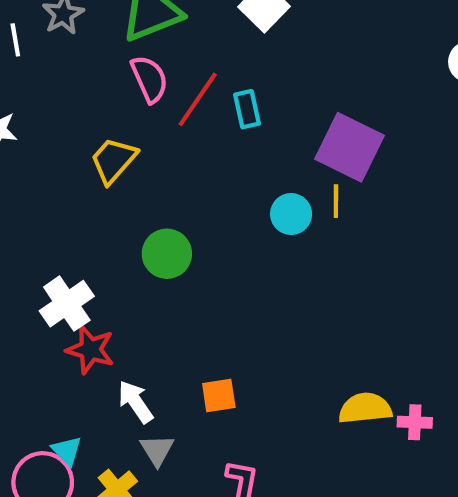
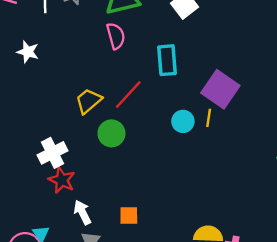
red line: (198, 99) -> (128, 95), moved
cyan rectangle: (247, 109) -> (167, 60), size x1.5
yellow trapezoid: (113, 160) -> (88, 101), moved

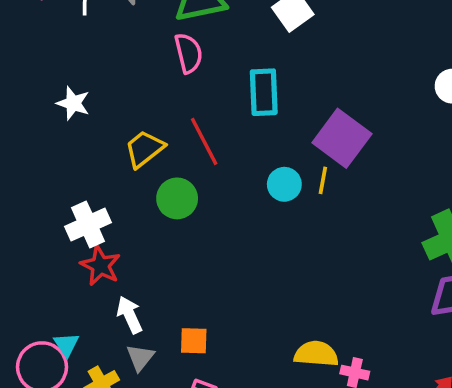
white star: (28, 52) -> (73, 103), moved
red line: (128, 95) -> (204, 141), turned -72
orange square: (129, 216) -> (194, 341), moved

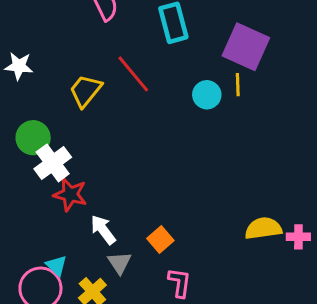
green circle: (177, 198) -> (33, 138), moved
orange square: (194, 341) -> (160, 240), turned -30

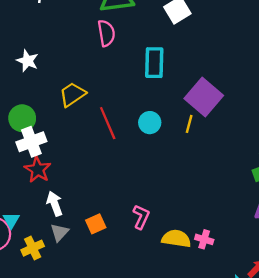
red line: (133, 74) -> (108, 123), moved
cyan circle: (207, 95) -> (150, 123), moved
pink cross: (298, 237) -> (204, 239), moved
pink L-shape: (180, 283) -> (141, 217), moved

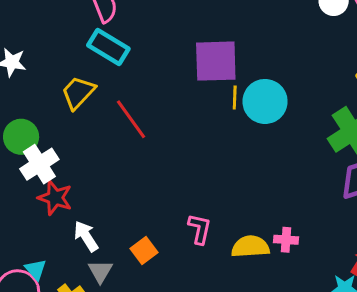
cyan rectangle: (154, 63) -> (108, 47), moved, turned -48
purple square: (204, 97) -> (216, 61), moved, turned -30
cyan circle: (150, 123) -> (265, 101), moved, size x1.5

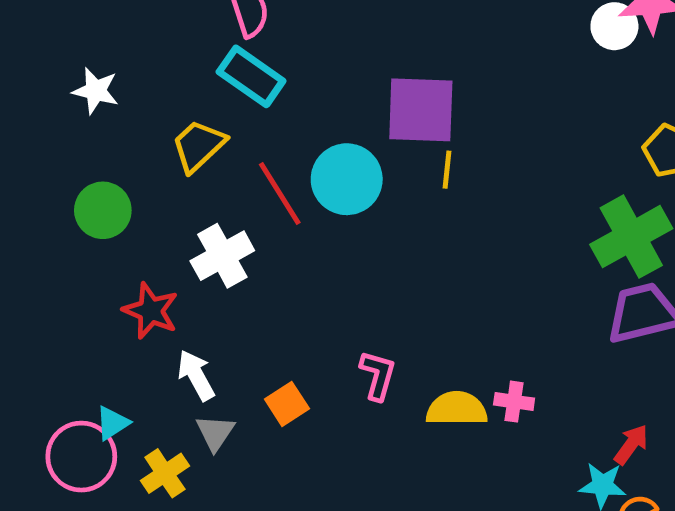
cyan circle: (265, 101) -> (347, 179), moved
white cross: (39, 164) -> (222, 256), moved
cyan triangle: (36, 269) -> (112, 423), turned 35

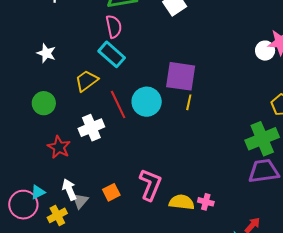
white arrow: (196, 375) -> (69, 190), moved
pink L-shape: (378, 375) -> (150, 185), size x1.5

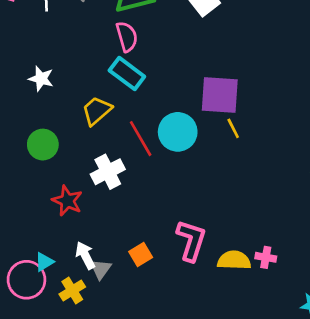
yellow line: (189, 102) -> (233, 128), turned -35

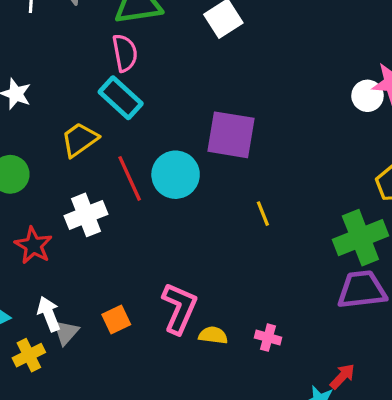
yellow line: (233, 128) -> (263, 214), moved
yellow semicircle: (234, 260) -> (213, 335), moved, size x0.7

